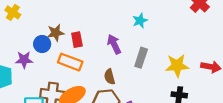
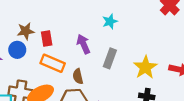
blue circle: (42, 44) -> (17, 50), moved
orange rectangle: (70, 62) -> (53, 63), moved
yellow star: (177, 66) -> (145, 67), turned -30

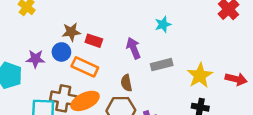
red rectangle: (47, 38) -> (94, 41), turned -64
gray rectangle: (110, 58) -> (162, 65), turned 54
orange rectangle: (53, 63) -> (85, 67), moved

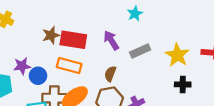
red rectangle: (94, 41) -> (73, 40), size x1.6
blue circle: (61, 52) -> (38, 76), moved
brown semicircle: (126, 83) -> (110, 74), turned 42

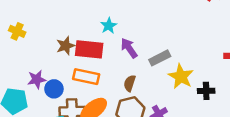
cyan star: (135, 14) -> (109, 26), moved
yellow star: (177, 55) -> (181, 77), moved

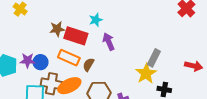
gray rectangle: (160, 58) -> (154, 58), moved, turned -48
purple star: (37, 79) -> (28, 60), moved
brown semicircle: (130, 83) -> (88, 65), moved

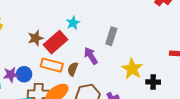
red rectangle: (76, 36) -> (56, 42), turned -50
purple arrow: (109, 42) -> (91, 56), moved
gray rectangle: (154, 58) -> (111, 36), moved

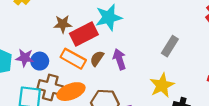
cyan star: (73, 23) -> (109, 17), size x1.6
gray rectangle: (111, 36) -> (170, 46), moved
brown semicircle: (73, 69) -> (97, 58), moved

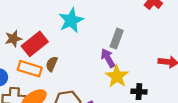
cyan star: (109, 17) -> (71, 20), moved
purple arrow: (119, 59) -> (108, 58), moved

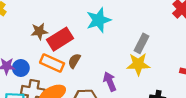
purple arrow: (108, 58) -> (110, 82), moved
yellow star: (117, 76) -> (138, 64), moved, turned 30

